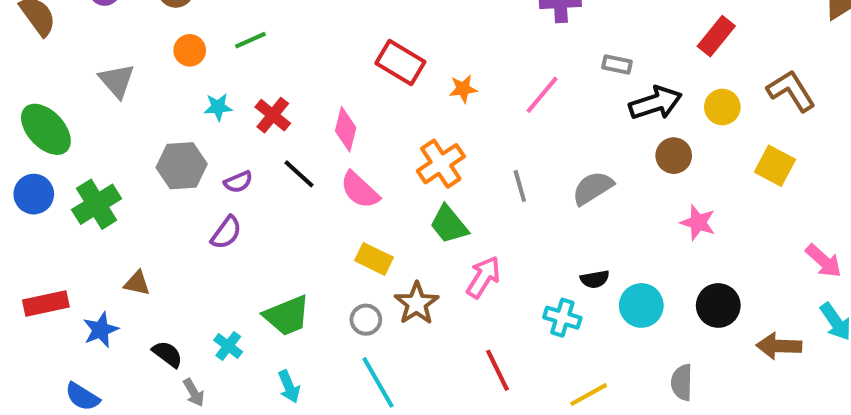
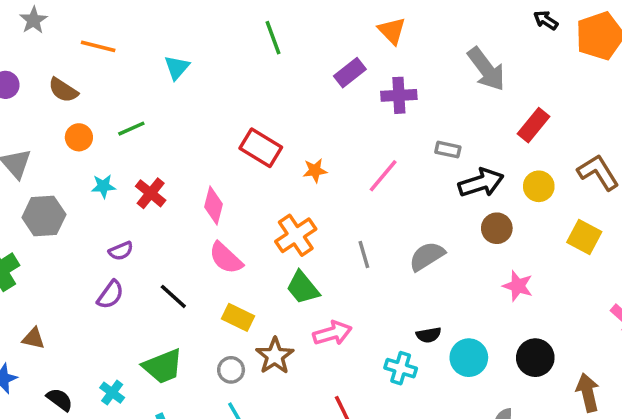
gray hexagon: (182, 166) -> (44, 216), moved
black line: (299, 174) -> (173, 296), moved
pink arrow: (483, 277) -> (332, 333), turned 42
brown arrow: (779, 346) -> (588, 393), turned 75

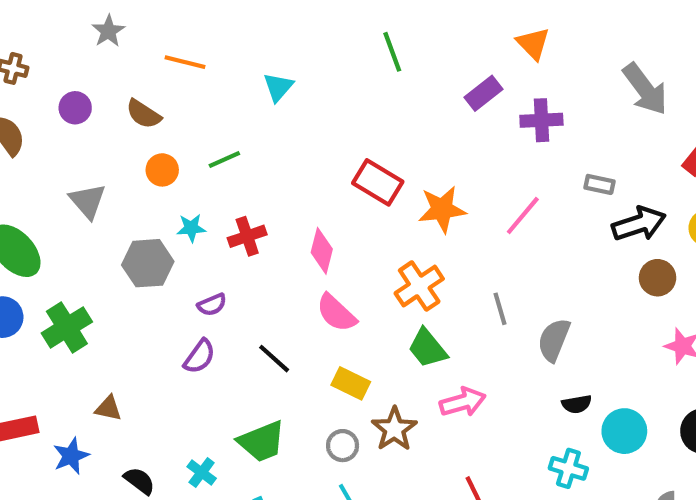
orange star: (315, 171) -> (442, 209), size x1.6
red cross: (151, 193) -> (247, 236), turned 32
gray hexagon: (44, 216) -> (148, 263), moved
gray semicircle: (427, 256) -> (554, 340), moved, turned -36
cyan cross: (401, 368) -> (568, 468), moved

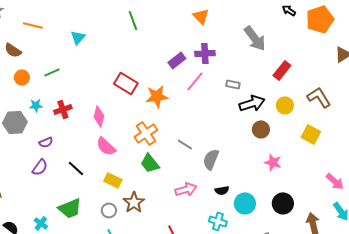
purple rectangle: (483, 93) -> (177, 60), moved
pink line: (523, 216) -> (195, 81), moved
gray line: (500, 309) -> (185, 144), turned -42
pink arrow: (463, 402) -> (186, 189), moved

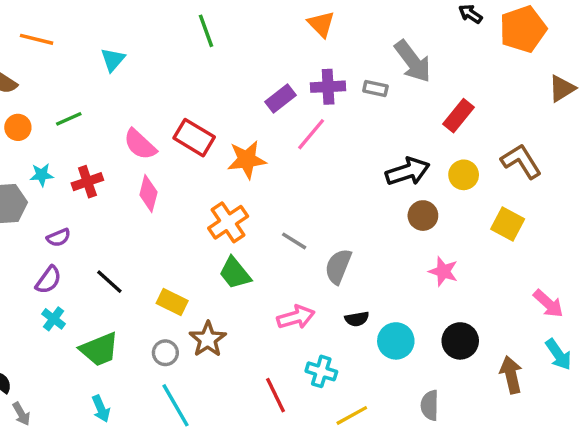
gray rectangle: (233, 84) -> (375, 88), moved
pink semicircle: (106, 146) -> (140, 144), moved
cyan cross: (218, 221) -> (321, 371), moved
cyan cross: (41, 223) -> (54, 319), moved

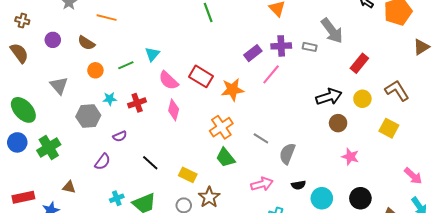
cyan triangle: (113, 60) -> (152, 54), moved
purple semicircle: (48, 280) -> (103, 162), moved
cyan cross: (54, 319) -> (117, 198), moved, turned 32

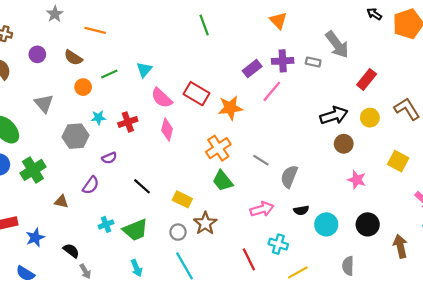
green line: (126, 65) -> (109, 74), moved
yellow square: (389, 128) -> (398, 161), moved
brown triangle: (69, 187) -> (61, 202), moved

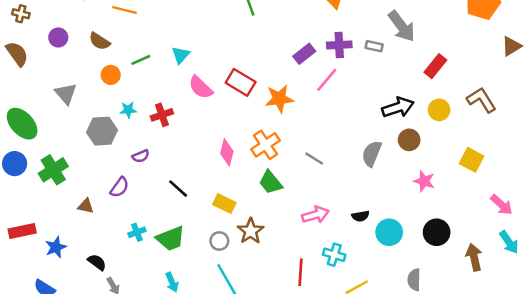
pink diamond: (167, 130) -> (227, 152), moved
gray semicircle: (289, 176) -> (372, 154), moved
red line: (249, 259) -> (300, 272), turned 30

